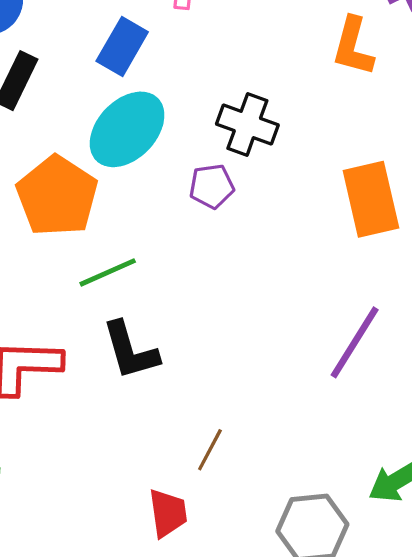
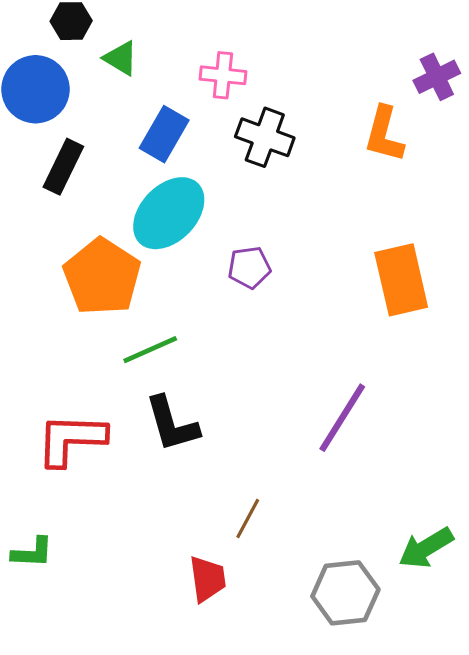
black cross: (247, 125) -> (265, 137), moved
purple line: (355, 342) -> (342, 418), moved

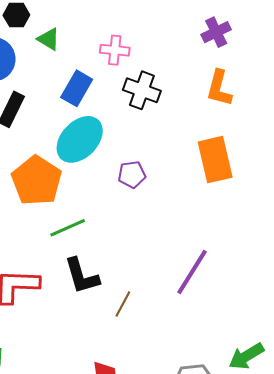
purple cross: (437, 77) -> (216, 32), moved
orange rectangle: (401, 280) -> (215, 160), moved
brown line: (248, 518) -> (123, 304), moved

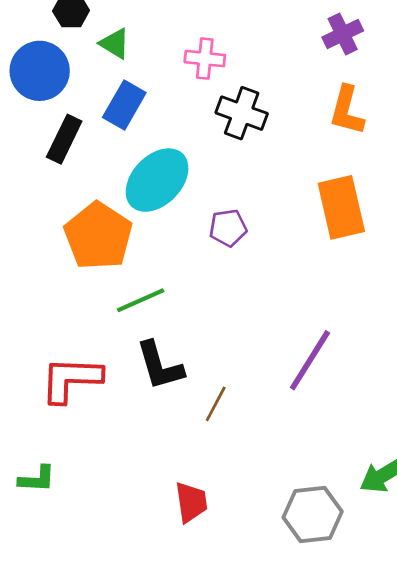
blue rectangle: (77, 88) -> (124, 105), moved

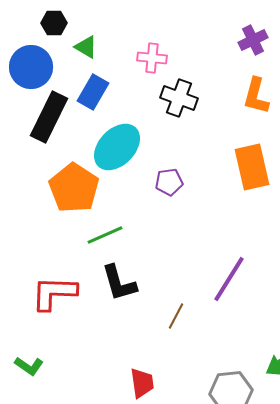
black rectangle: (64, 139) -> (49, 117), size x1.4
brown line: (216, 404) -> (176, 316), moved
green L-shape: (37, 479) -> (29, 366), turned 32

